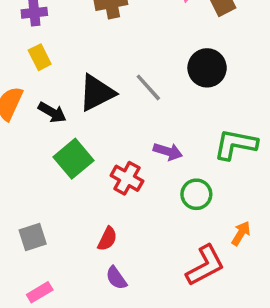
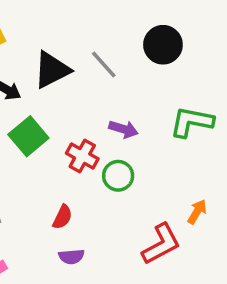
green circle: (196, 194) -> (118, 176), moved
purple semicircle: (116, 278) -> (71, 257), turned -60

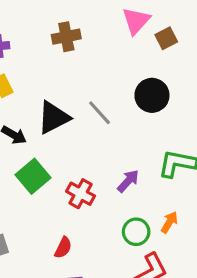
purple arrow: (123, 129) -> (128, 181), moved, turned -65
green circle: (118, 176) -> (136, 232), moved
orange arrow: (197, 212) -> (169, 222), moved

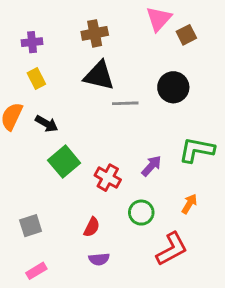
gray line: (100, 113) -> (125, 103), turned -50
black triangle: (54, 118) -> (99, 76), moved, turned 40
green circle: (136, 232) -> (141, 213), moved

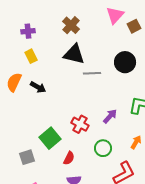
brown cross: (95, 33) -> (71, 25), turned -36
green square: (64, 162) -> (50, 138), moved

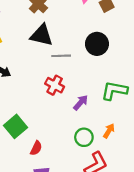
red cross: (80, 124) -> (55, 85), moved
green circle: (103, 148) -> (84, 137), moved

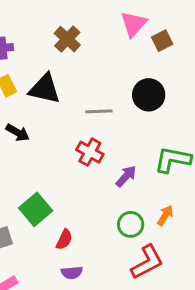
black triangle: (42, 35) -> (45, 89), moved

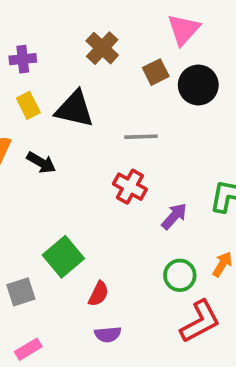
brown square: (162, 41) -> (156, 72), moved
black circle: (149, 95) -> (198, 85), moved

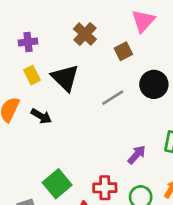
black circle: (198, 85) -> (154, 84), moved
black triangle: (74, 109) -> (65, 78), turned 32
gray line: (141, 137) -> (113, 98), turned -30
red cross: (130, 187) -> (105, 188), moved, turned -30

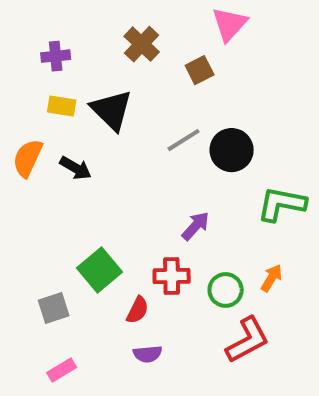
yellow rectangle: (32, 75) -> (62, 106), turned -54
black circle: (154, 84) -> (232, 150), moved
purple arrow: (137, 155) -> (196, 226), moved

